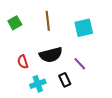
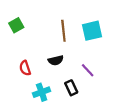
brown line: (48, 21) -> (63, 31), moved
black semicircle: (51, 55) -> (56, 60), size x0.6

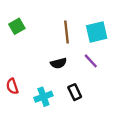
red semicircle: (25, 68) -> (12, 86), moved
purple line: (88, 70) -> (91, 61), moved

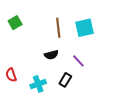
purple line: (91, 61) -> (78, 61), moved
black rectangle: (75, 92) -> (65, 80), turned 56

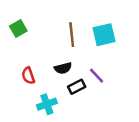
red semicircle: (11, 75) -> (28, 76), moved
black rectangle: (65, 80) -> (77, 87), moved, turned 32

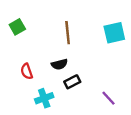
cyan square: (104, 35) -> (114, 33), moved
purple line: (97, 76) -> (108, 98), moved

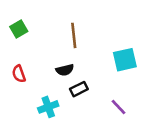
cyan square: (114, 33) -> (125, 60), moved
red semicircle: (27, 71) -> (19, 74), moved

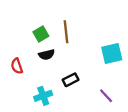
green square: (19, 29) -> (41, 34), moved
black semicircle: (65, 70) -> (47, 55), moved

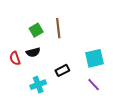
cyan square: (112, 53) -> (95, 58), moved
black semicircle: (47, 55) -> (33, 52), moved

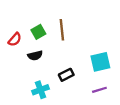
red semicircle: (15, 58) -> (15, 39), moved, turned -120
purple line: (94, 85) -> (99, 90), turned -64

